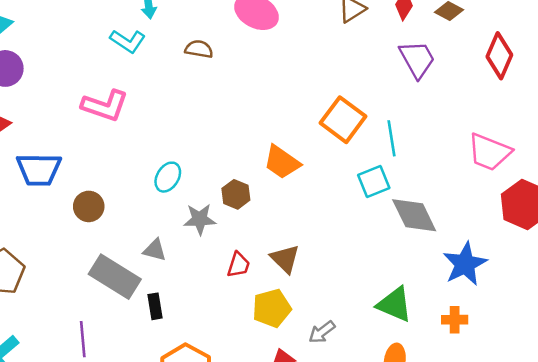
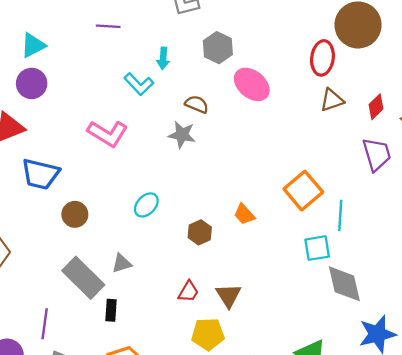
orange trapezoid: (282, 162) -> (244, 214), size x0.7
gray star: (200, 219) -> (182, 135), moved
gray triangle: (155, 250) -> (122, 263), turned -45

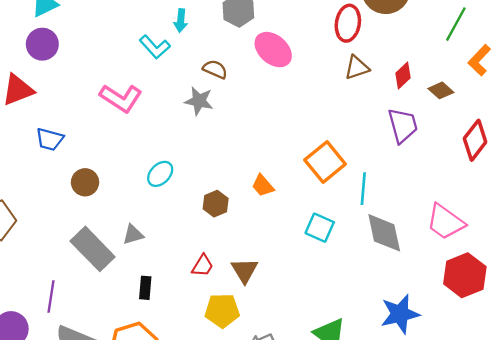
blue trapezoid: (40, 174) -> (50, 139), size x0.7
cyan square: (317, 248) -> (320, 228), moved, turned 32
gray diamond: (344, 284) -> (384, 233), moved
black rectangle: (111, 310) -> (145, 288), moved

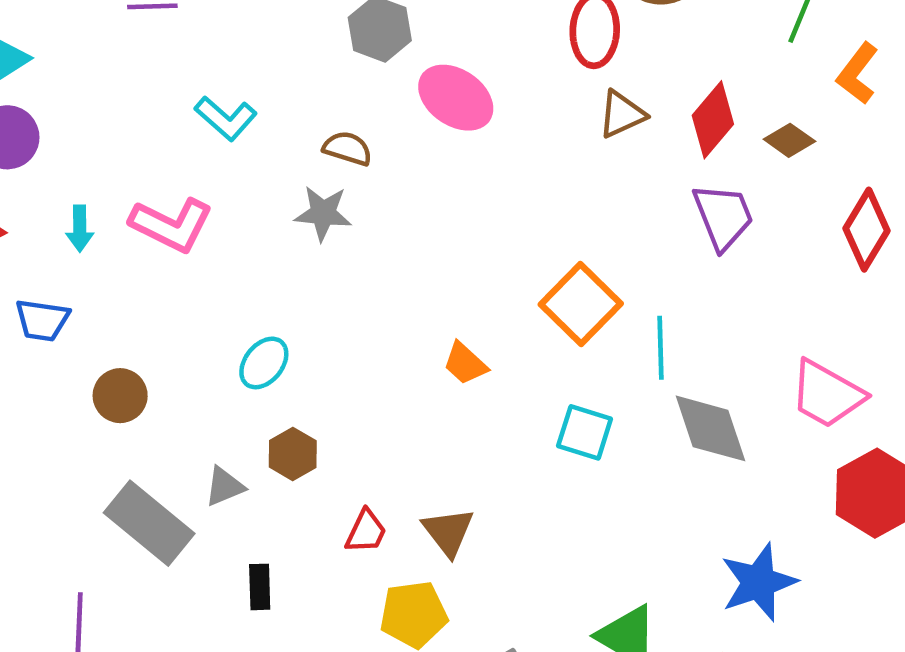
cyan arrow: (181, 21) -> (80, 229), moved
red diamond: (403, 76) -> (713, 120), size x1.4
brown hexagon: (216, 204) -> (293, 454), moved

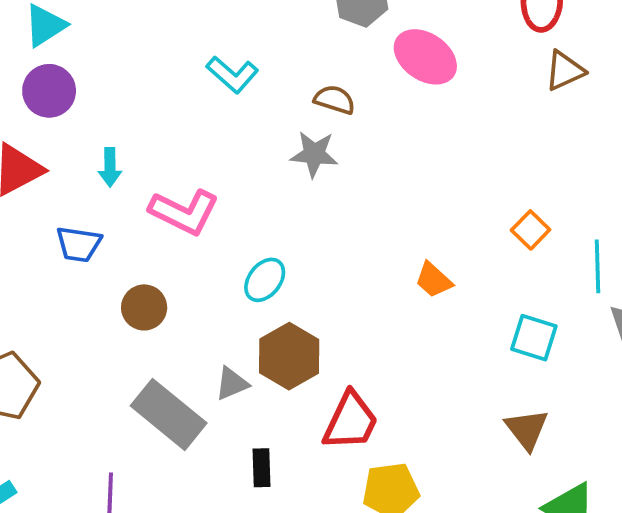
pink L-shape: (171, 225) -> (184, 212), moved
orange square: (581, 304) -> (531, 230), size x0.6
brown hexagon: (293, 454) -> (289, 356), size x1.5
red trapezoid: (366, 531) -> (351, 421), size x1.6
brown triangle: (448, 532) -> (527, 429), moved

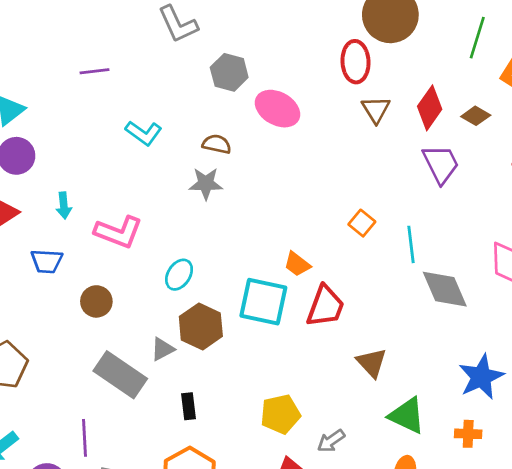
brown triangle: (565, 71) -> (376, 110), turned -32
cyan square: (534, 338) -> (263, 302), moved, size x1.5
red trapezoid: (351, 421) -> (325, 306), moved

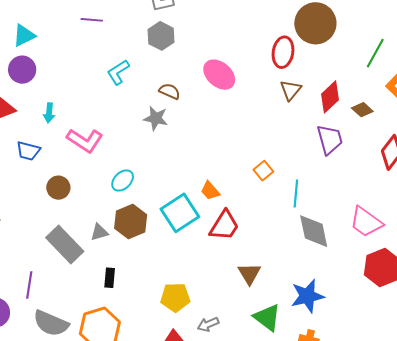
gray hexagon: (229, 72) -> (161, 36), moved
cyan L-shape: (144, 133) -> (118, 72), turned 100
cyan square: (263, 302) -> (180, 213), turned 33
blue star: (481, 377) -> (307, 296), moved

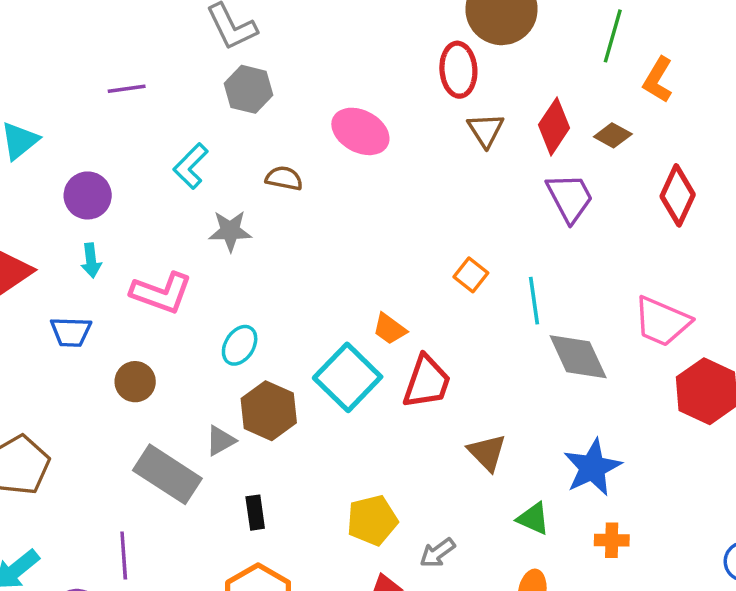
purple circle: (22, 70) -> (88, 195), moved
gray star: (156, 118) -> (230, 231), moved
green triangle: (267, 317) -> (533, 519), size x0.7

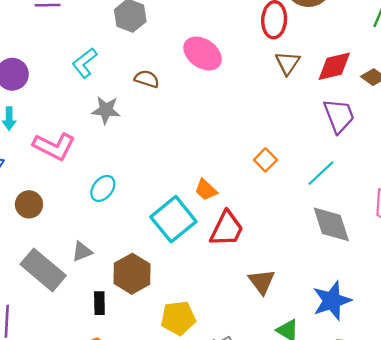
red diamond: (554, 126) -> (334, 66), turned 36
cyan line: (534, 301) -> (321, 173), moved, turned 48
brown hexagon: (269, 411) -> (132, 274), moved

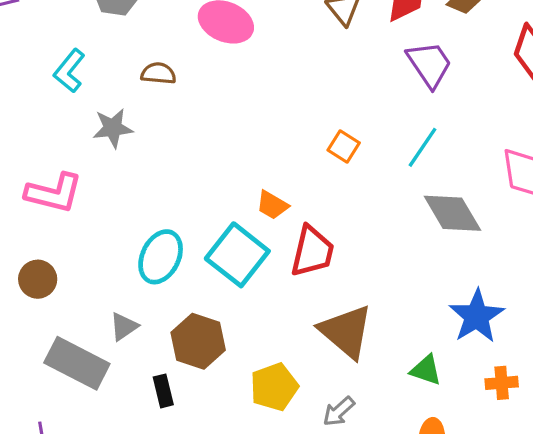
cyan ellipse: (103, 188) -> (161, 257), moved, size x1.4
brown triangle: (262, 282) -> (346, 331), moved, size x1.5

